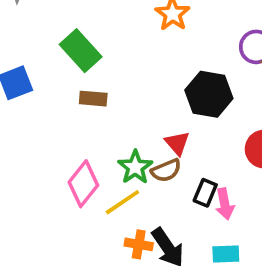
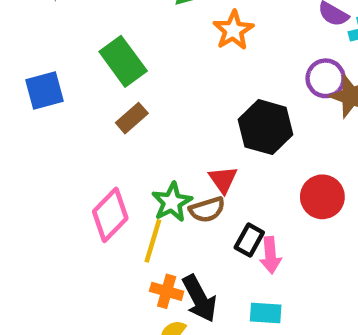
brown rectangle: (93, 99) -> (132, 118), turned -52
yellow line: (122, 202) -> (153, 241), turned -45

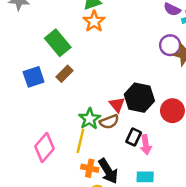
orange star: (233, 30) -> (94, 21), moved
blue square: (44, 91) -> (34, 77), moved
black hexagon: (265, 127) -> (139, 98), moved
pink diamond: (110, 215) -> (44, 148), moved

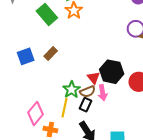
green rectangle: (58, 43) -> (47, 14), moved
black rectangle: (134, 137) -> (86, 105), moved
pink arrow: (146, 145) -> (103, 93), moved
orange cross: (90, 168) -> (50, 129), moved

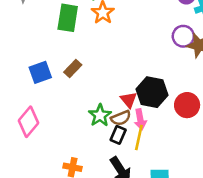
green rectangle: (47, 14) -> (68, 18), turned 50
yellow line: (64, 108) -> (139, 137), moved
pink diamond: (35, 113) -> (28, 122), moved

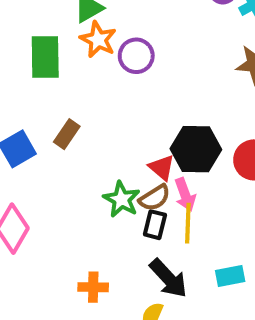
purple circle: (183, 36) -> (136, 56), moved

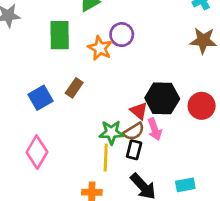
orange star: (98, 40) -> (100, 48), moved
green star: (122, 199) -> (111, 132), turned -30
yellow line: (188, 223) -> (106, 157), moved

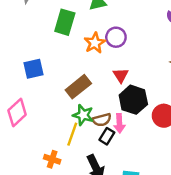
brown rectangle: (74, 88) -> (78, 87), moved, size x1.5
red triangle: (139, 111) -> (121, 75), moved
black rectangle: (134, 150) -> (107, 136), moved

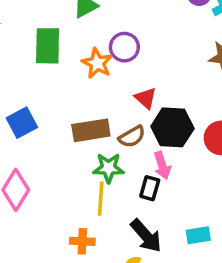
brown rectangle: (78, 87) -> (91, 130), turned 45
brown semicircle: (102, 120) -> (132, 137), moved

